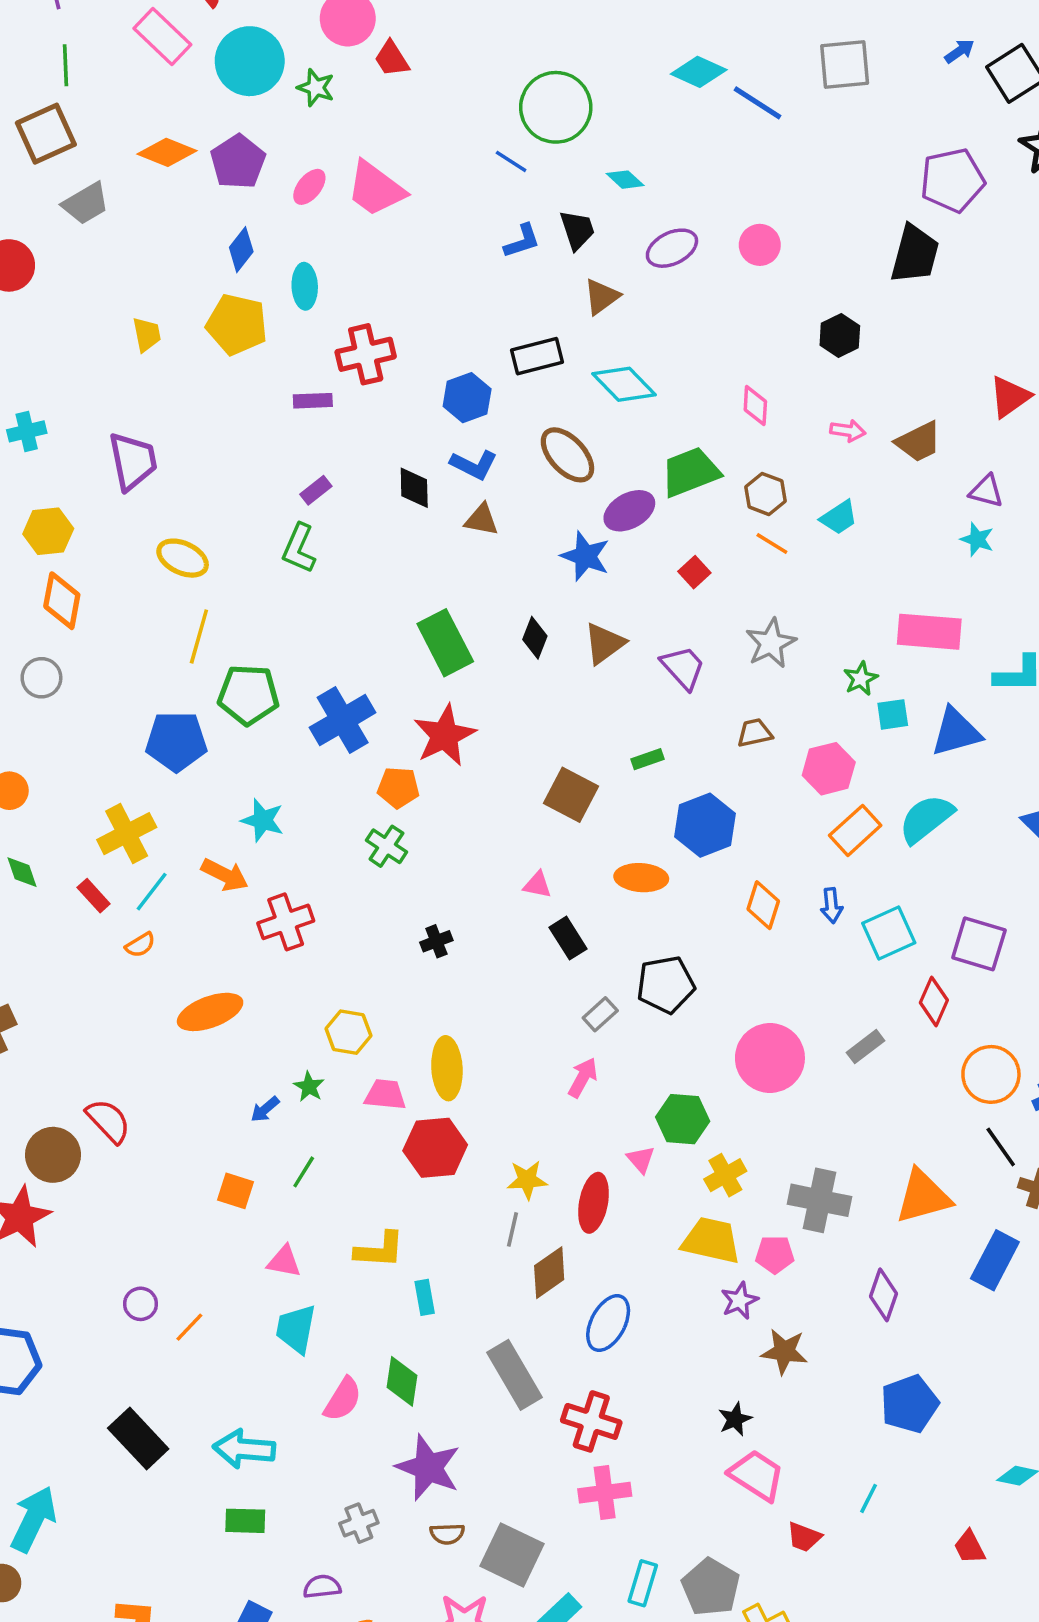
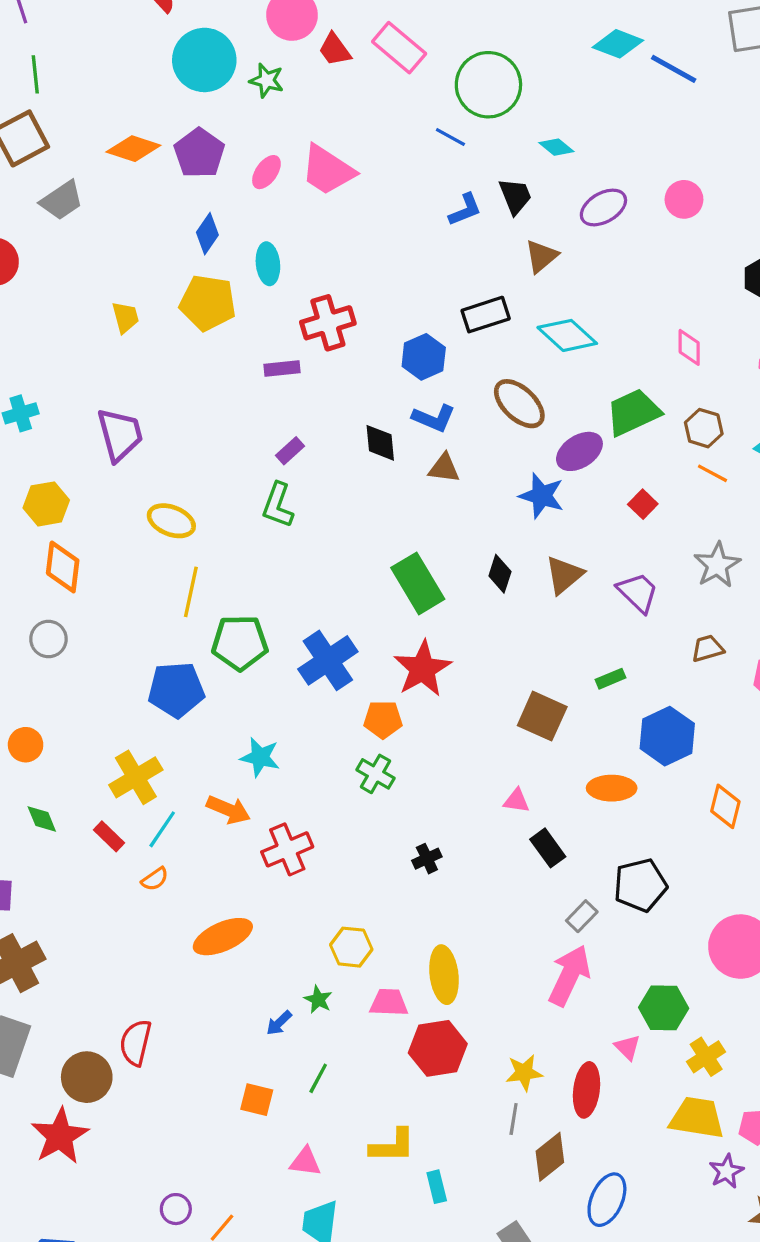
pink rectangle: (162, 36) -> (399, 48), moved
pink arrow: (583, 1078) -> (569, 975), size x1.6
red semicircle: (108, 1121) -> (136, 1043), turned -120

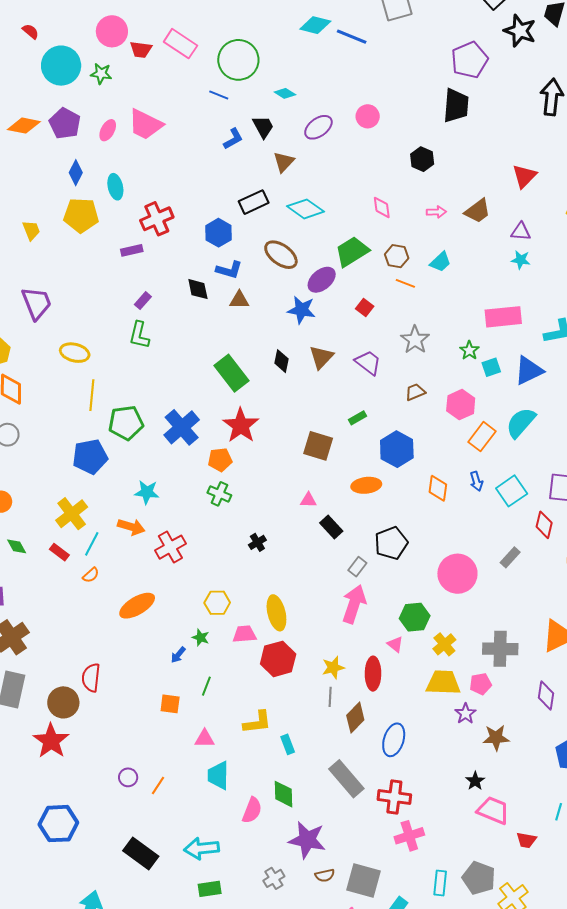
red trapezoid: (335, 50) -> (141, 50), turned -40

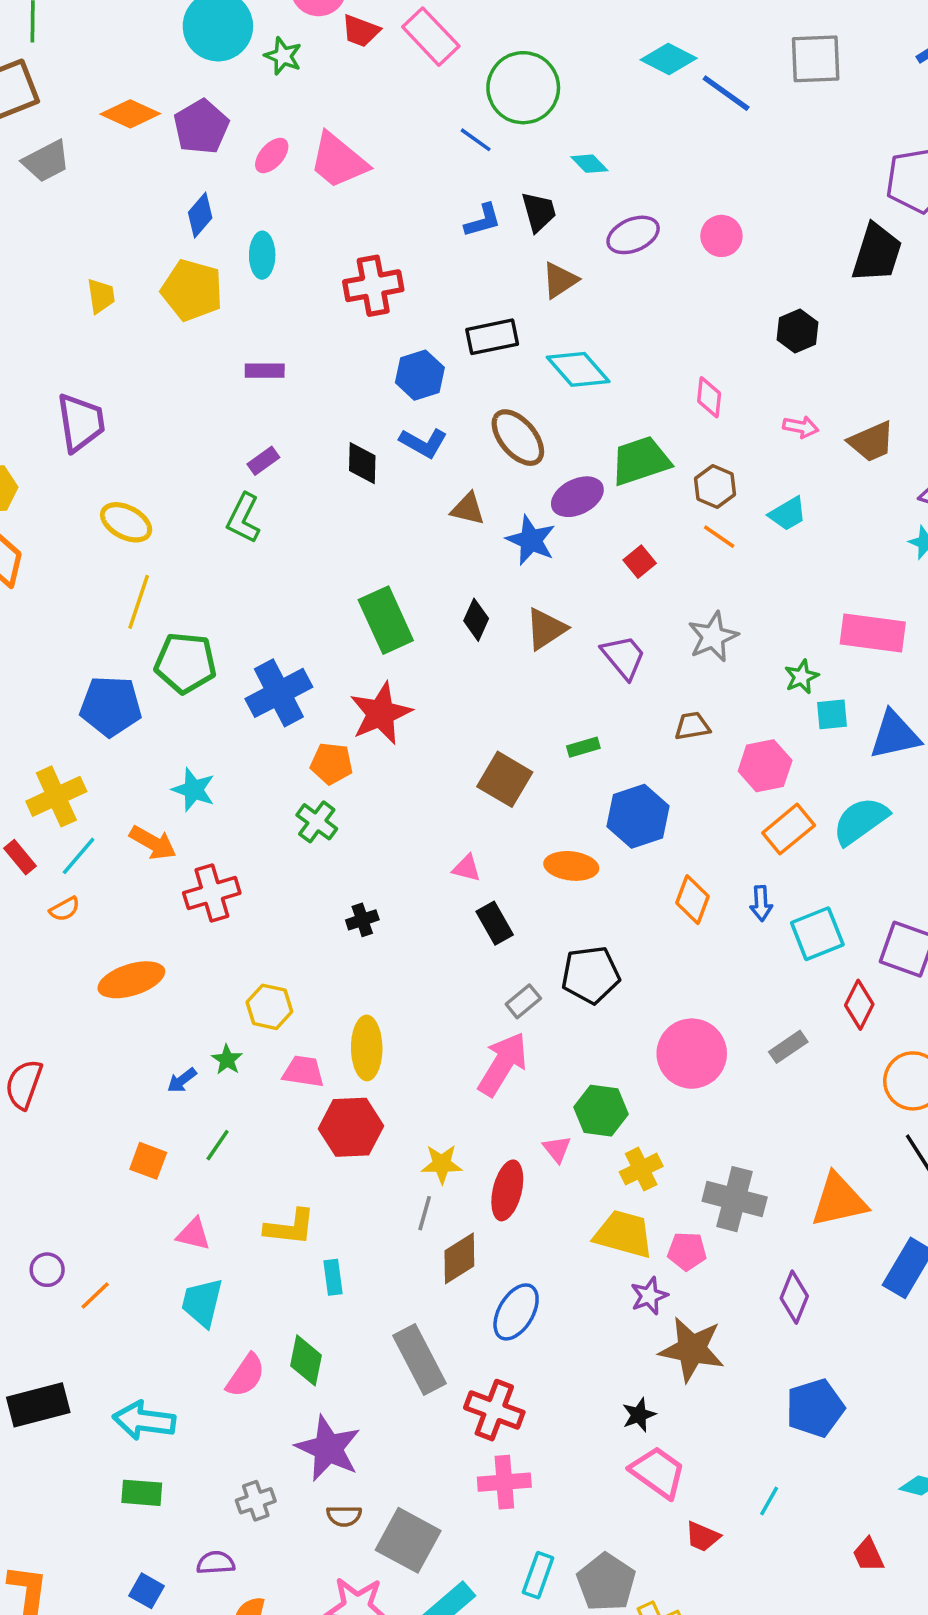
red cross: (157, 219) -> (373, 286), moved
brown triangle: (239, 300) -> (468, 509), moved
brown star: (496, 738) -> (692, 1349), size x1.4
black rectangle: (141, 854) -> (38, 1405), turned -64

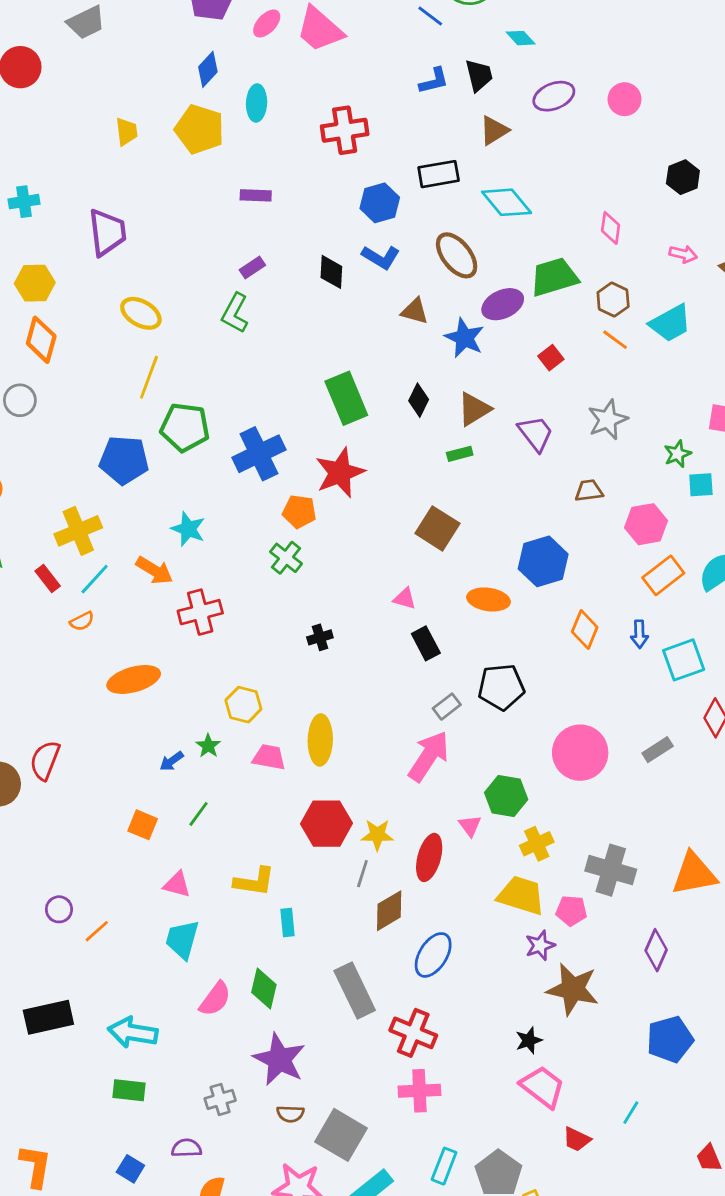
cyan trapezoid: (788, 514) -> (670, 323), size x1.4
green rectangle: (583, 747) -> (460, 454), moved
red hexagon: (351, 1127) -> (326, 824), moved

